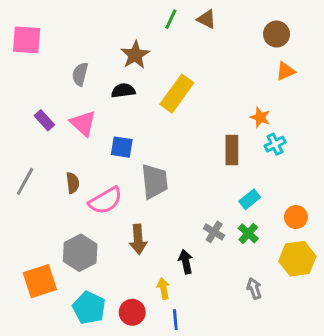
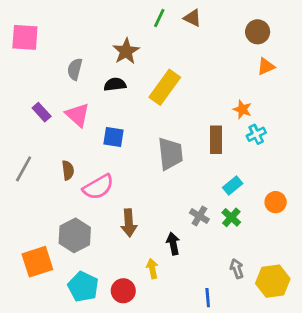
gray trapezoid: (154, 181) -> (170, 154), moved
yellow hexagon: (297, 259) -> (273, 281), moved
blue line: (175, 320) -> (208, 298), moved

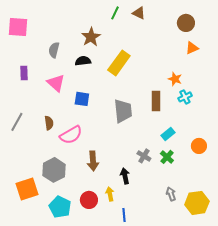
purple rectangle: (42, 112) -> (24, 73), moved, turned 40
red circle: (123, 291) -> (89, 200), moved
blue line: (208, 298) -> (124, 215), moved

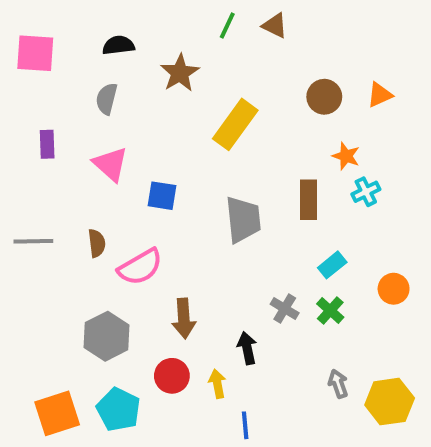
brown circle: (186, 23) -> (324, 97), moved
black semicircle: (83, 61) -> (118, 45), moved
gray line: (17, 122) -> (33, 241), turned 60
orange square: (27, 189) -> (57, 413), moved
red circle: (89, 200) -> (172, 376), moved

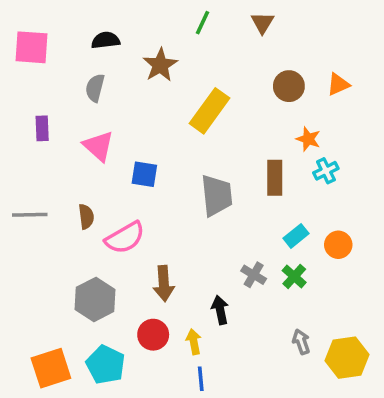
brown triangle: (275, 26) -> (262, 23), moved, turned 35
orange circle: (394, 289) -> (338, 245), moved
blue line: (245, 425) -> (201, 379), moved

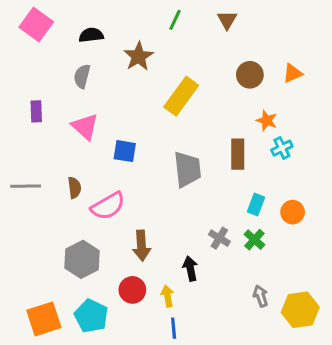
pink square: (32, 47) -> (36, 24), moved, turned 32
cyan rectangle: (296, 236) -> (256, 204), turned -30

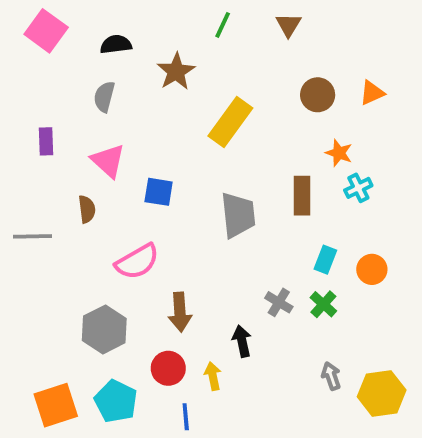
brown semicircle: (74, 188) -> (87, 209), moved
blue line: (174, 328) -> (186, 417), moved

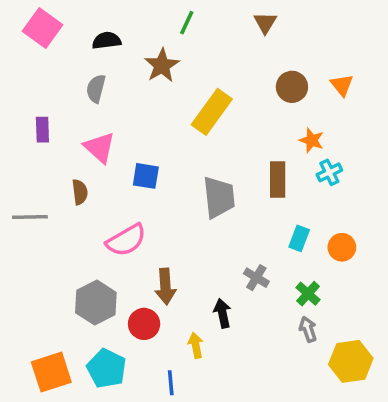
green line: (223, 25) -> (187, 23), moved
orange triangle: (372, 93) -> (342, 85), turned -45
green cross: (323, 304) -> (308, 294), moved
red circle: (168, 368) -> (144, 324), moved
gray arrow: (331, 376) -> (308, 329), moved

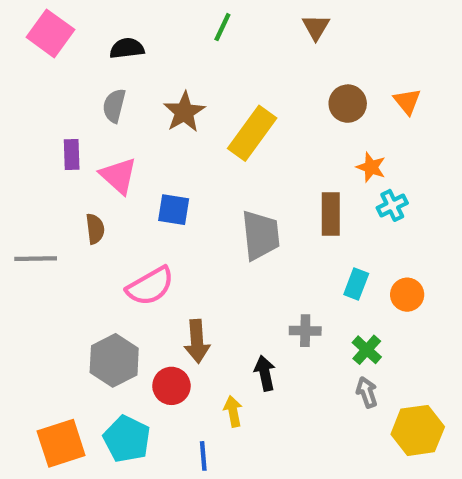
brown star: (162, 65) -> (184, 112), moved
purple rectangle: (42, 130) -> (72, 154), moved
gray cross: (256, 278) -> (305, 331), turned -30

